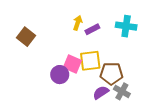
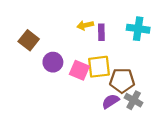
yellow arrow: (78, 23) -> (85, 25), turned -120
purple rectangle: (92, 29) -> (101, 32), turned -64
purple circle: (60, 75) -> (53, 62), moved

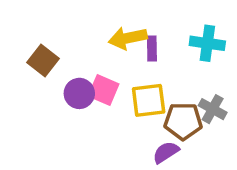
yellow arrow: (85, 25) -> (128, 38), size x1.5
pink square: (79, 70) -> (104, 90), moved
gray cross: (134, 100) -> (213, 109), moved

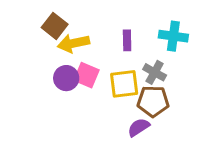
yellow arrow: (128, 38) -> (73, 43), moved
brown square: (43, 61) -> (55, 26), moved
gray cross: (213, 109) -> (155, 72), moved

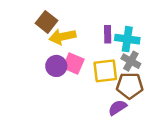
cyan cross: (173, 36) -> (127, 39), moved

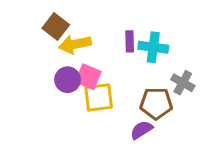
gray cross: (131, 61) -> (183, 83), moved
yellow square: (105, 71) -> (99, 97), moved

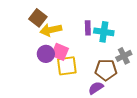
gray cross: (183, 83) -> (124, 56), turned 35

